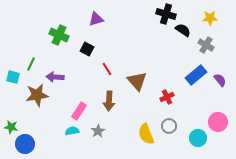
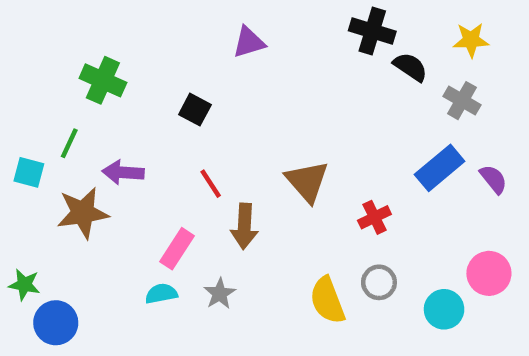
purple triangle: (96, 19) -> (249, 42), moved
green cross: (59, 35) -> (103, 80), moved
red line: (107, 69) -> (211, 184), moved

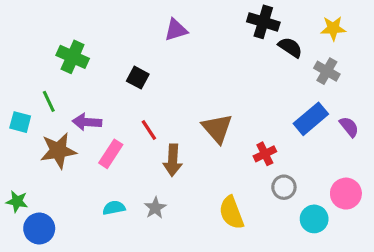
green line: (69, 143) -> (49, 101), turned -50
pink rectangle: (177, 249) -> (111, 154), moved
gray circle: (379, 282) -> (284, 187), moved

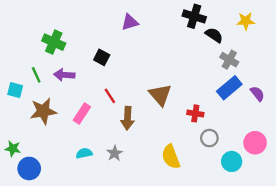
gray cross: (327, 71) -> (229, 60), moved
purple arrow: (87, 122) -> (64, 75), moved
red cross: (265, 154) -> (195, 113), turned 35

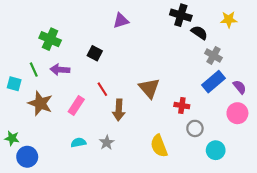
brown star: (43, 111) -> (40, 103), turned 30
pink circle: (255, 143) -> (237, 113), moved

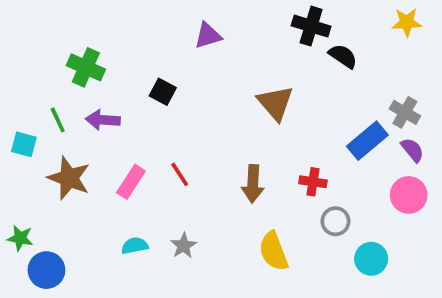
yellow star: (229, 20) -> (407, 22), moved
gray cross: (213, 55) -> (405, 112), moved
brown triangle: (149, 88) -> (275, 103), moved
red line: (102, 89) -> (180, 174), moved
brown arrow: (119, 110) -> (253, 184), moved

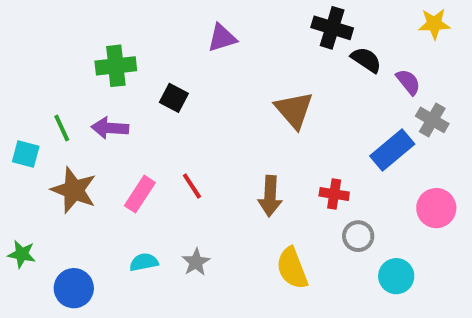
green cross: (86, 67) -> (116, 66), moved, turned -30
purple semicircle: (412, 150) -> (408, 82), moved
blue circle: (46, 270) -> (74, 288), moved

